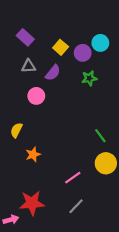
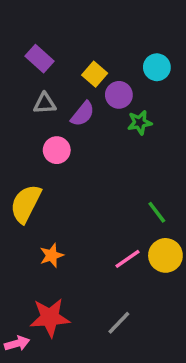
purple circle: (83, 53) -> (119, 95), moved
yellow semicircle: (16, 130) -> (26, 204), size x1.6
orange star: (33, 154) -> (52, 255), moved
pink line: (73, 178) -> (128, 259), moved

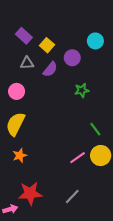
yellow square: (95, 74) -> (47, 45), moved
green star: (140, 122) -> (82, 90), moved
pink circle: (57, 150) -> (17, 91), moved
orange star: (52, 255) -> (20, 156), moved

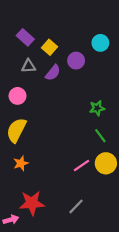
green star: (82, 90) -> (97, 108), moved

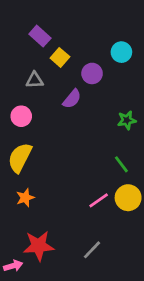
purple rectangle: (25, 37) -> (40, 36), moved
purple semicircle: (53, 73) -> (72, 99), moved
green star: (97, 108) -> (127, 120), moved

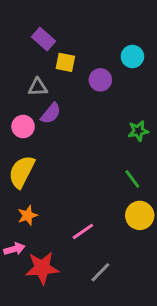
yellow square: (60, 57) -> (65, 62), turned -30
purple semicircle: (72, 99) -> (51, 113), moved
pink line: (99, 200) -> (83, 231), moved
pink arrow: (13, 266) -> (14, 249), moved

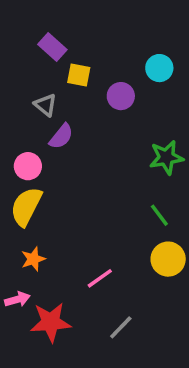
gray triangle: (38, 87) -> (45, 105), turned 42
pink circle: (23, 126) -> (28, 166), moved
green star: (138, 131) -> (166, 157), size x1.4

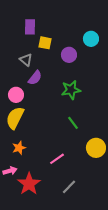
purple rectangle: (52, 47) -> (30, 27), turned 49
green star: (166, 157) -> (71, 90), moved
green line: (159, 215) -> (73, 123), moved
red star: (51, 322) -> (29, 184), turned -30

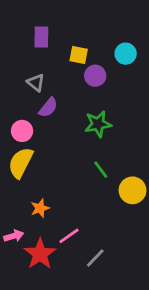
yellow square: (45, 43) -> (79, 55), moved
orange star: (19, 148) -> (40, 208), moved
yellow circle: (96, 148) -> (132, 190), moved
pink line: (57, 159) -> (69, 236), moved

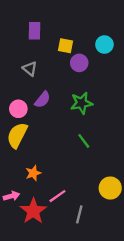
purple semicircle: (48, 107) -> (42, 100), moved
yellow circle: (132, 190) -> (110, 188), moved
gray line: (95, 258) -> (79, 214), turned -30

